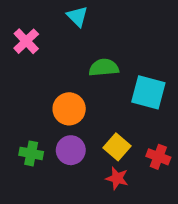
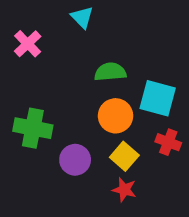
orange circle: (69, 109) -> (116, 116), moved
green cross: (31, 153) -> (33, 128), moved, size x1.5
red cross: (158, 157) -> (168, 142), moved

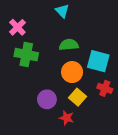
cyan triangle: (82, 17) -> (62, 11), moved
green cross: (33, 128) -> (26, 55), moved
red star: (124, 190) -> (67, 118), moved

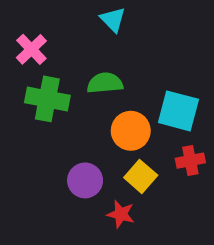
green semicircle: (69, 45) -> (105, 83), moved
red cross: (105, 88) -> (190, 161), turned -32

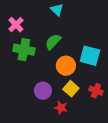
green semicircle: (105, 83) -> (53, 42), turned -42
red cross: (190, 161) -> (96, 91), moved, turned 32

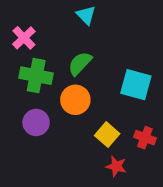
orange circle: (66, 66) -> (75, 100), moved
purple circle: (43, 91) -> (36, 122), moved
red star: (61, 108) -> (116, 166), moved

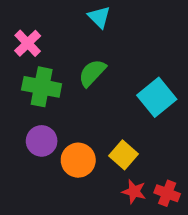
cyan square: (136, 85) -> (157, 97), turned 36
orange circle: (75, 100) -> (78, 160), moved
red cross: (145, 138) -> (167, 193), moved

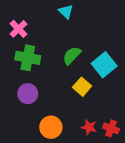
green semicircle: (92, 73) -> (72, 55), moved
yellow square: (124, 155) -> (82, 87), moved
orange circle: (78, 160) -> (51, 127), moved

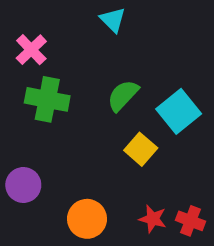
purple circle: (28, 94) -> (23, 185), moved

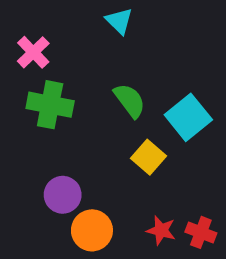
green semicircle: (123, 95) -> (130, 101), turned 100
purple circle: (23, 185) -> (63, 195), moved

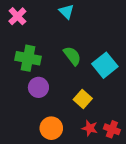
pink cross: (33, 52) -> (17, 16), moved
yellow square: (149, 157) -> (83, 99), moved
purple circle: (63, 195) -> (38, 87), moved

